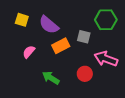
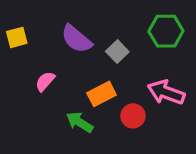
yellow square: (22, 20) -> (17, 37), moved, turned -32
gray square: (84, 37) -> (117, 52), moved, turned 32
orange rectangle: (61, 46) -> (102, 94), moved

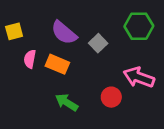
pink semicircle: (45, 81) -> (30, 59), moved, turned -30
orange rectangle: (102, 94) -> (57, 64), moved, turned 50

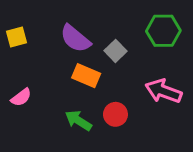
pink semicircle: (30, 59) -> (21, 97), moved, turned -138
orange rectangle: (57, 64) -> (86, 76), moved
red circle: (111, 97) -> (115, 114), moved

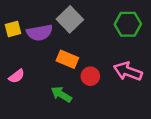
purple semicircle: (75, 39) -> (40, 33), moved, turned -50
gray square: (115, 51) -> (70, 19), moved, size x1.5
red circle: (115, 114) -> (90, 76), moved

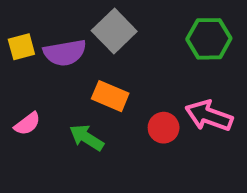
red circle: (90, 76) -> (164, 128), moved
green arrow: (61, 94) -> (87, 138), moved

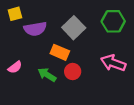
gray square: (114, 31) -> (74, 28), moved
yellow square: (21, 47) -> (15, 14), moved
red circle: (164, 128) -> (73, 72), moved

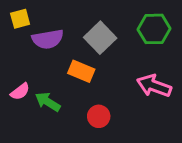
red circle: (73, 72) -> (99, 116), moved
green arrow: (47, 75) -> (48, 102), moved

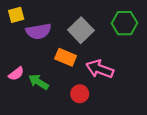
pink arrow: (154, 86) -> (100, 69), moved

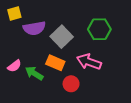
green hexagon: (124, 23) -> (99, 29), moved
gray square: (81, 30) -> (62, 37), moved
orange rectangle: (66, 57) -> (55, 63), moved

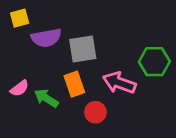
green hexagon: (99, 29) -> (154, 62), moved
gray square: (62, 37) -> (83, 49), turned 35
orange rectangle: (55, 63) -> (74, 84), turned 48

